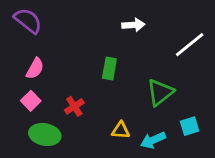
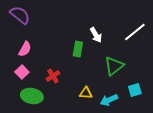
white arrow: (133, 25) -> (96, 35), moved, turned 63

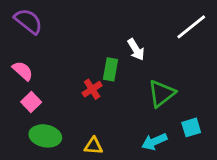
white line: (135, 32) -> (191, 27), moved
pink semicircle: (25, 49) -> (23, 71), moved, turned -77
red cross: (53, 76) -> (92, 89), moved
yellow triangle: (86, 93) -> (93, 146), moved

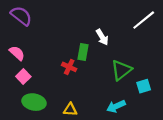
red cross: (92, 89) -> (69, 67), turned -32
cyan square: (191, 127) -> (144, 86), moved

